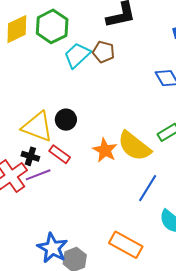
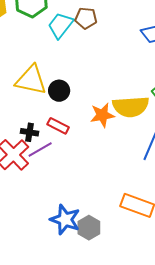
yellow triangle: (37, 127) -> (31, 80), moved
yellow semicircle: (134, 146) -> (131, 107), turned -33
orange star: (105, 150) -> (102, 115), turned -30

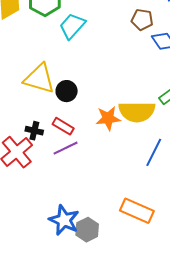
brown pentagon: (86, 18) -> (142, 20), moved
purple line: (40, 149) -> (66, 148), moved

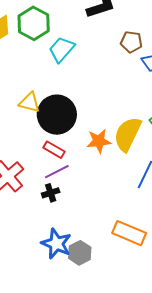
yellow triangle: (39, 79) -> (29, 102), size x0.7
black circle: (67, 91) -> (57, 115), size x1.8
yellow semicircle: (137, 112) -> (128, 134), turned 117
black cross: (34, 131) -> (51, 193), moved, turned -30

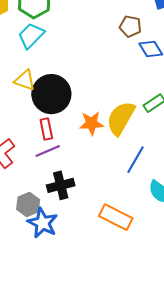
cyan trapezoid: (62, 49) -> (31, 35), moved
red rectangle: (54, 150) -> (46, 129), turned 45
black cross: (51, 193) -> (61, 185), moved, size x1.5
gray hexagon: (80, 253) -> (28, 204), moved

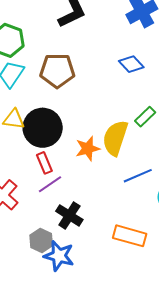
brown pentagon: (130, 26) -> (57, 71), moved, size x1.6
blue line: (135, 160) -> (138, 176), turned 48
black cross: (61, 185) -> (69, 215), turned -32

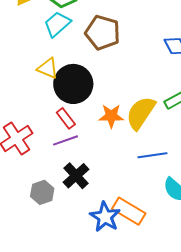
red rectangle: (44, 163) -> (66, 118), turned -30
blue star: (59, 256) -> (105, 217), moved

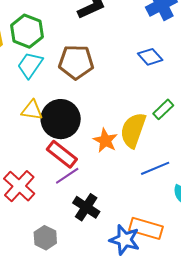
orange star: (111, 116) -> (105, 141), turned -30
red rectangle: (66, 118) -> (62, 154), size x1.4
gray hexagon: (42, 192) -> (45, 238), moved

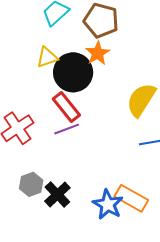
yellow triangle: (32, 110) -> (47, 57), turned -40
orange star: (105, 141) -> (98, 53), moved
black cross: (86, 207) -> (57, 195), moved

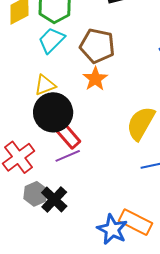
black circle: (73, 72) -> (53, 112), moved
gray hexagon: (31, 184) -> (35, 194), moved
black cross: (57, 195) -> (54, 199), moved

